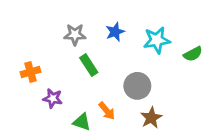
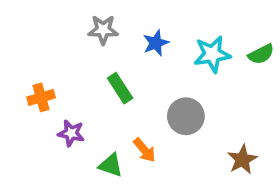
gray star: (75, 35) -> (103, 30), moved
green semicircle: (193, 54) -> (261, 54), moved
brown star: (151, 118) -> (242, 160), moved

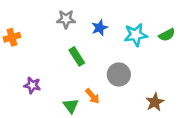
orange cross: (41, 97) -> (12, 37), moved
purple star: (71, 133) -> (32, 85), moved
green triangle: (111, 165) -> (71, 106), turned 35

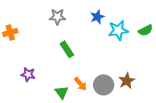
blue star: (100, 28) -> (97, 17), moved
gray circle: (119, 74) -> (104, 85), moved
brown star: (155, 102) -> (127, 81), moved

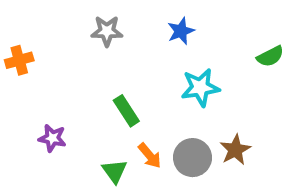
cyan star: (118, 30) -> (200, 87), moved
green rectangle: (67, 49) -> (126, 111), moved

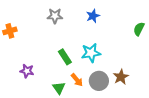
green semicircle: (270, 56) -> (139, 29), turned 144
cyan star: (200, 87) -> (91, 53), moved

